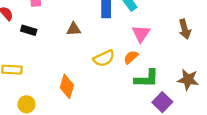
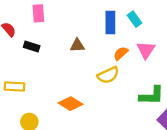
orange semicircle: (131, 57) -> (121, 53), moved
orange diamond: (67, 86) -> (70, 104), turned -75

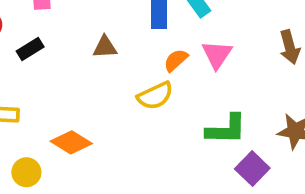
black rectangle: (32, 47) -> (30, 49), turned -49
orange diamond: (70, 104) -> (71, 142), moved

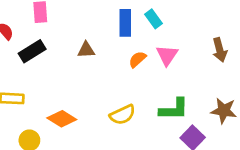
black rectangle: (30, 49) -> (32, 51), size x1.4
yellow semicircle: (155, 96) -> (123, 115), moved

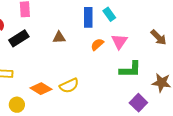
brown arrow: (220, 50) -> (159, 37), turned -30
green L-shape: (174, 109) -> (130, 70), moved
yellow semicircle: (123, 115) -> (69, 86), moved

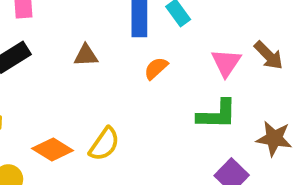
pink triangle: (119, 41) -> (226, 63), moved
yellow semicircle: (69, 86) -> (104, 144), turned -30

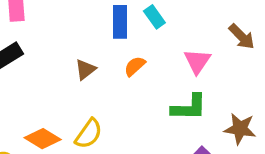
brown triangle: (86, 55) -> (85, 70), moved, turned -35
brown arrow: (269, 55) -> (242, 37), moved

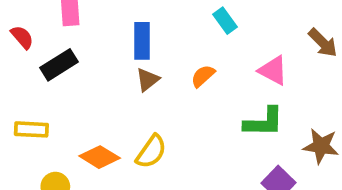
blue rectangle: (120, 22) -> (142, 41), moved
pink triangle: (197, 61) -> (273, 70), turned -36

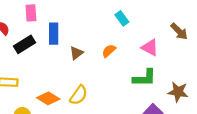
blue rectangle: (142, 41) -> (54, 34), moved

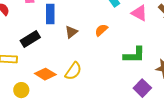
black rectangle: (25, 44) -> (30, 39), moved
pink triangle: (150, 48) -> (139, 13), moved

